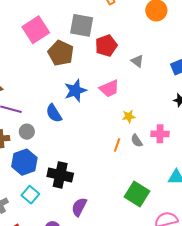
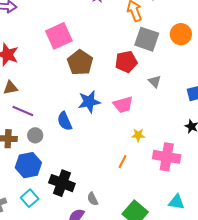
gray square: (82, 25) -> (147, 39), moved
pink cross: (160, 134) -> (167, 157), size x1.5
gray semicircle: (137, 141) -> (93, 199), moved

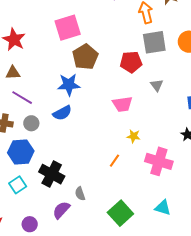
gray square: (147, 39) -> (154, 42), turned -35
blue star: (89, 102) -> (69, 85), moved
blue semicircle: (65, 121) -> (62, 113), turned -102

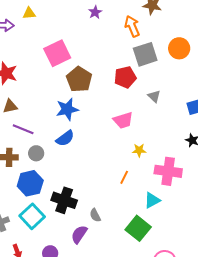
cyan square: (18, 185) -> (32, 216), size x1.4
cyan triangle: (163, 208) -> (152, 200), moved, turned -36

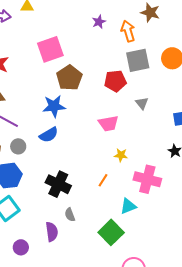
purple star: (95, 12) -> (99, 22), moved
black cross: (64, 200) -> (58, 184), moved
purple semicircle: (79, 234) -> (52, 232), turned 132

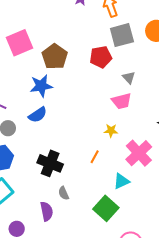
pink square: (50, 49) -> (19, 43), moved
pink trapezoid: (108, 123) -> (121, 101), moved
pink cross: (147, 179) -> (139, 153), turned 36

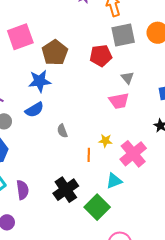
yellow star: (111, 131) -> (105, 141), moved
orange line: (95, 157) -> (89, 155), turned -32
black cross: (50, 163) -> (66, 190), moved, turned 30
gray semicircle: (64, 193) -> (62, 131), moved
purple semicircle: (47, 211) -> (23, 190), moved

